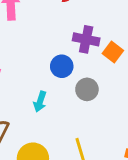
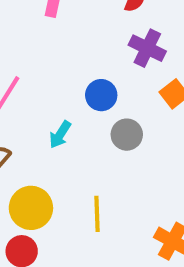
purple cross: (86, 39) -> (147, 48), moved

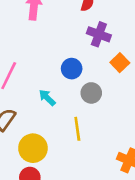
cyan arrow: (60, 135) -> (47, 98), turned 108
yellow line: (97, 214) -> (77, 129), moved

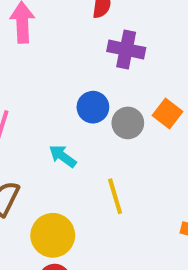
orange square: (120, 63) -> (167, 114), moved
gray circle: (91, 93) -> (128, 123), moved

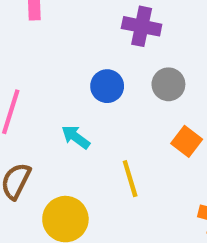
orange square: (167, 114) -> (187, 141), moved
gray circle: (128, 123) -> (168, 84), moved

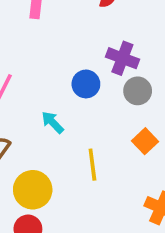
purple cross: (142, 26) -> (122, 58), moved

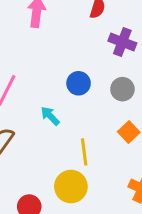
purple cross: (122, 58) -> (122, 42), moved
yellow circle: (33, 190) -> (71, 187), moved

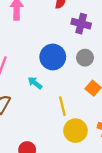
blue circle: (79, 83) -> (53, 57), size x1.5
yellow circle: (71, 187) -> (75, 131), moved

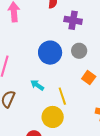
cyan arrow: (35, 83) -> (37, 85), moved
yellow circle: (75, 131) -> (53, 117), moved

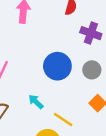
yellow line: (62, 96) -> (63, 120), turned -48

